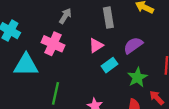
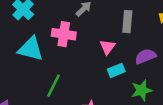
pink cross: (53, 44) -> (64, 34), turned -30
pink triangle: (96, 45) -> (107, 47), turned -35

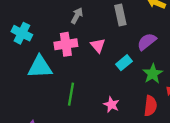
pink triangle: (107, 47) -> (98, 45), moved

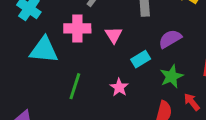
pink star: (111, 105) -> (119, 87), moved

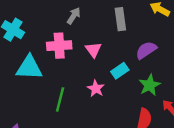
pink star: (119, 87) -> (96, 89), moved

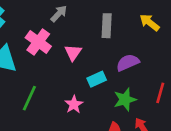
pink cross: (59, 46) -> (38, 42), turned 30
pink star: (96, 89) -> (74, 104), moved

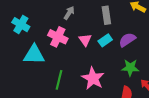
cyan rectangle: (97, 79) -> (105, 40), moved
green star: (125, 100) -> (130, 68), turned 30
pink star: (74, 104) -> (93, 78), size x1.6

